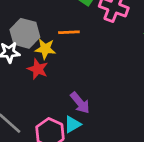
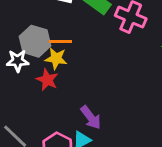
orange line: (69, 32) -> (61, 42), moved

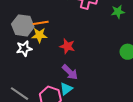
white star: (18, 61) -> (24, 48), moved
red star: (47, 80) -> (67, 46), moved

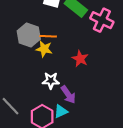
red star: (67, 46) -> (80, 59), moved
white star: (24, 48) -> (51, 81), moved

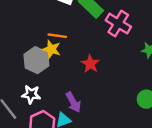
gray hexagon: (29, 35) -> (36, 60), moved
white star: (51, 81) -> (31, 94), moved

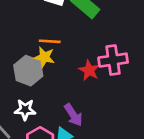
pink cross: (118, 24) -> (113, 60), moved, turned -35

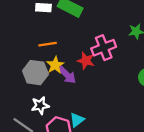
yellow star: (44, 57) -> (55, 65), moved, turned -30
purple arrow: (73, 115) -> (67, 75), moved

